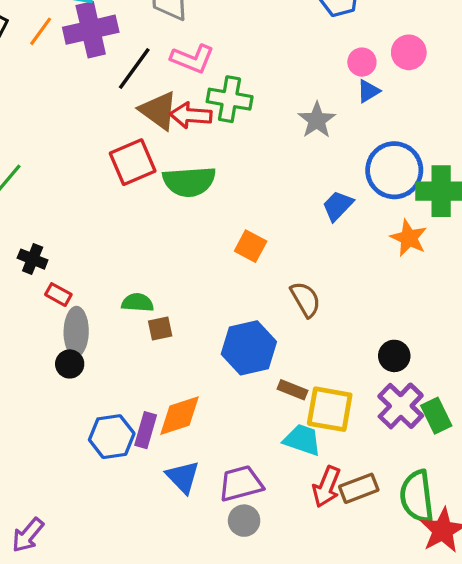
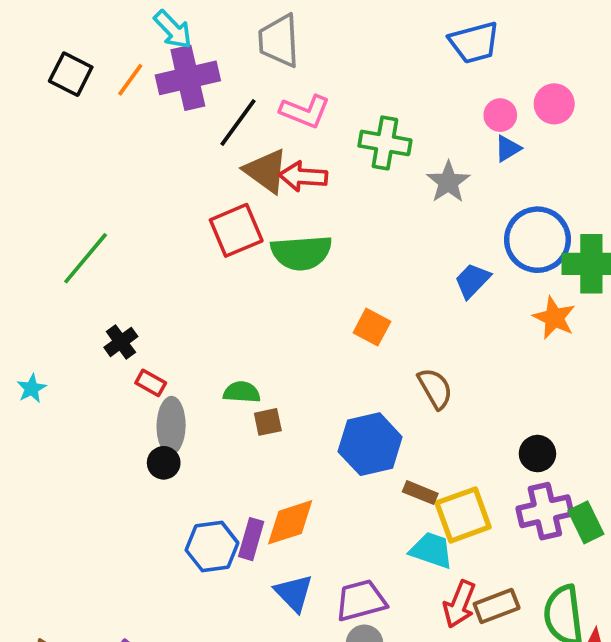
green cross: (230, 99) -> (385, 143), moved
black cross: (33, 259) -> (121, 342), turned 32
purple cross: (401, 406) -> (545, 511), turned 33
yellow square: (330, 409) -> (463, 515), turned -30

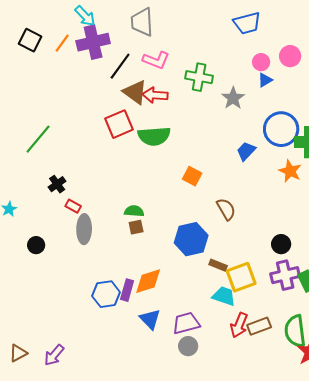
green semicircle: (242, 392) -> (134, 211), moved
black circle: (164, 463) -> (36, 245), moved

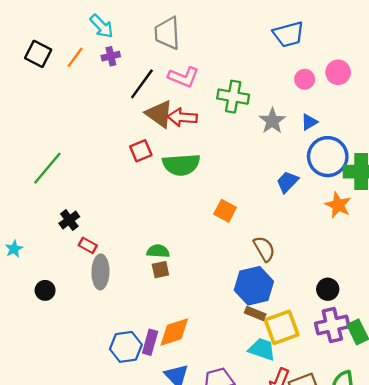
purple cross: (93, 42) -> (111, 56), size x0.5
blue triangle: (265, 80) -> (309, 122), moved
red square: (119, 124) -> (141, 151), size x0.7
blue hexagon: (191, 239) -> (254, 286), moved

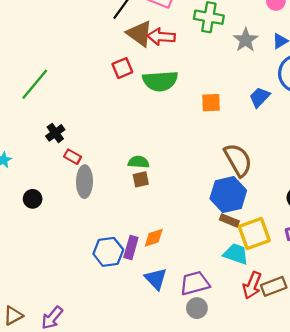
orange square: (225, 211) -> (211, 103), moved, turned -30
brown semicircle: (264, 249) -> (238, 160), size x1.4
orange diamond: (174, 332) -> (154, 238), size x0.7

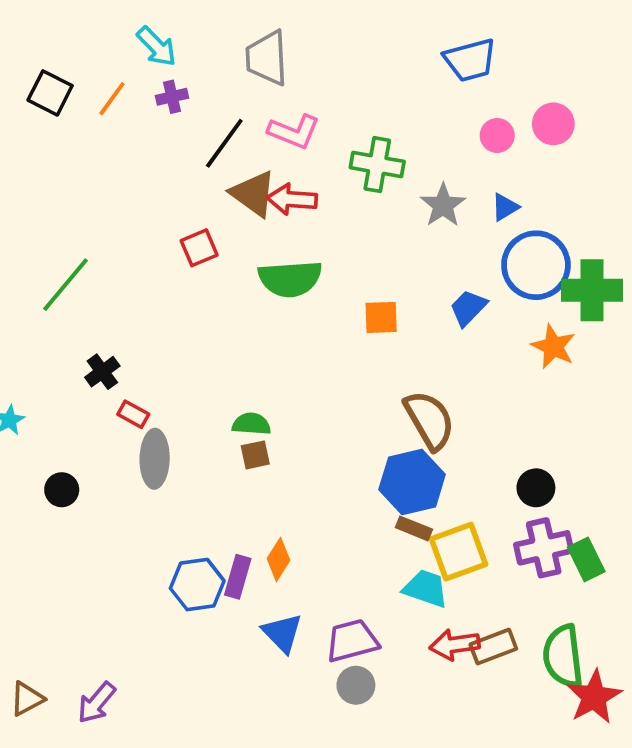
red square: (122, 68) -> (199, 248), moved
orange diamond: (154, 238) -> (278, 559), turned -40
red arrow: (252, 285) -> (455, 645), turned 60

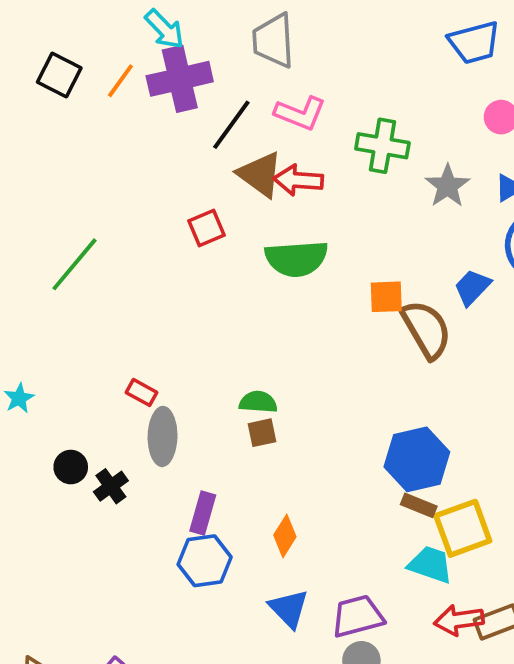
purple cross: (172, 97) -> (180, 79), size x2.0
black cross: (102, 372) -> (111, 486), moved
brown semicircle: (429, 420) -> (426, 329), moved
purple rectangle: (238, 577) -> (203, 513), moved

